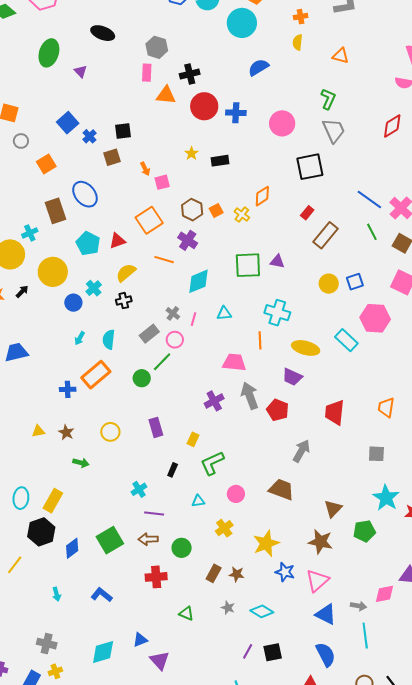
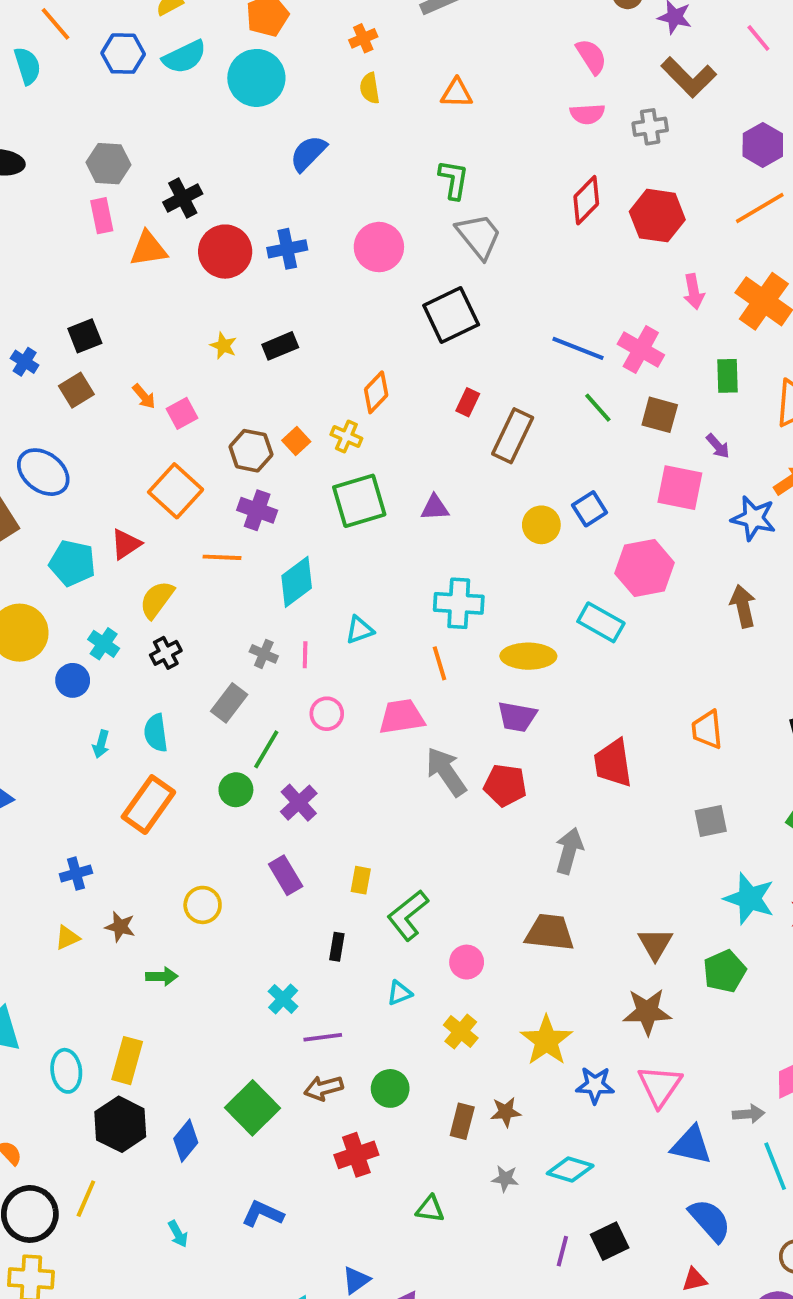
green square: (248, 265) -> (359, 501), moved
pink circle: (175, 340) -> (327, 714), moved
blue cross: (68, 389) -> (76, 874), moved
purple cross: (214, 401) -> (299, 803), moved

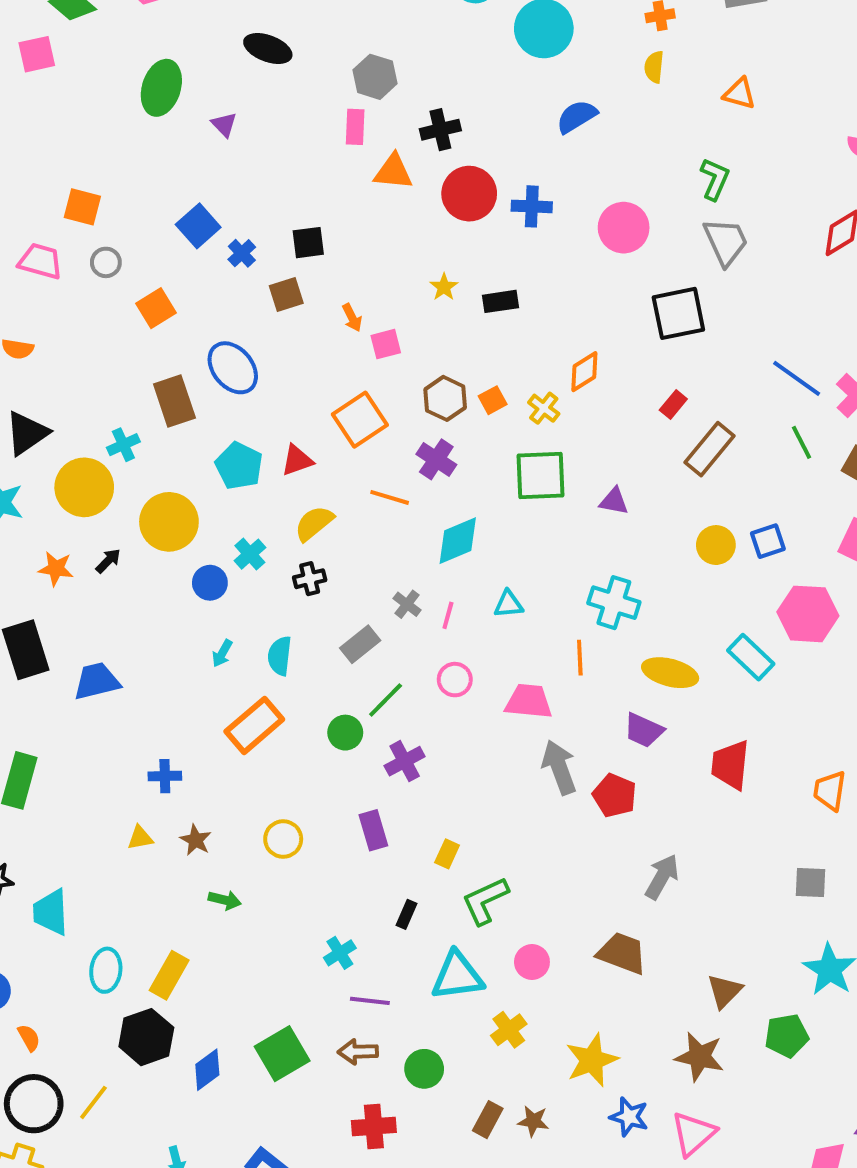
red trapezoid: (613, 763) -> (730, 765), moved
cyan triangle: (399, 993) -> (457, 976), size x2.0

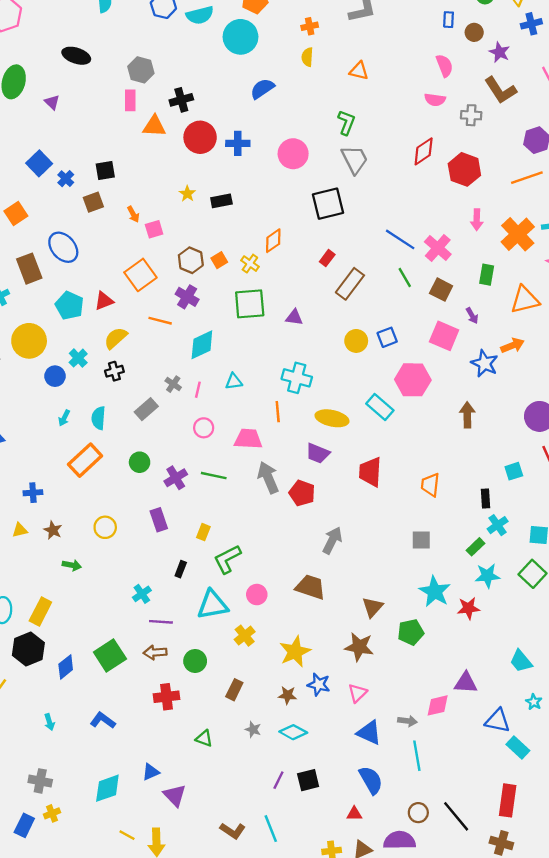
green line: (386, 700) -> (214, 476), moved, turned 60
brown star: (533, 1121) -> (287, 695), moved
pink triangle: (693, 1134) -> (357, 693), size x0.7

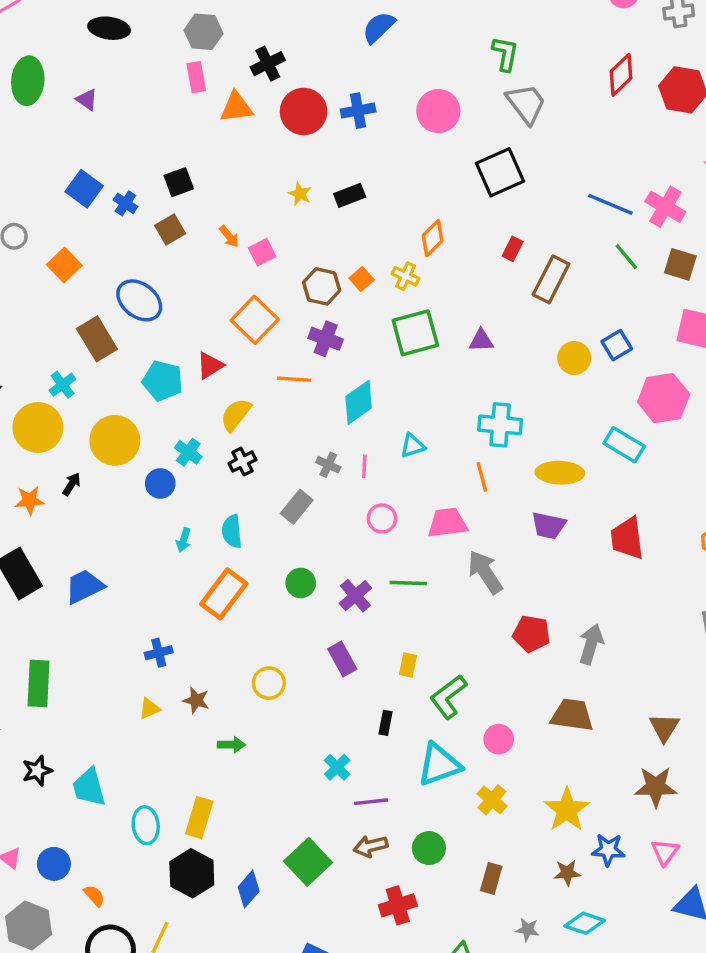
red pentagon: (302, 493) -> (532, 634), moved

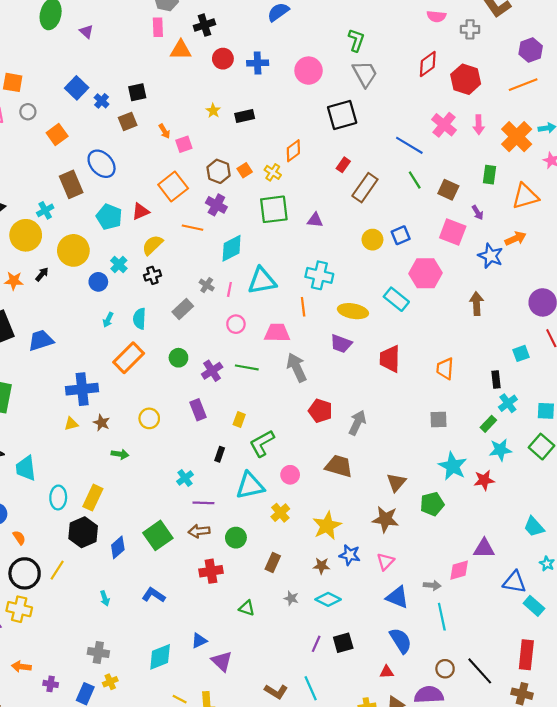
red circle: (304, 111) -> (223, 59), size x0.7
pink cross: (665, 207) -> (444, 125), moved
cyan triangle: (413, 446) -> (262, 281), size x1.8
blue cross: (159, 653) -> (82, 389), size x1.8

